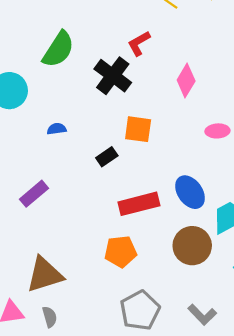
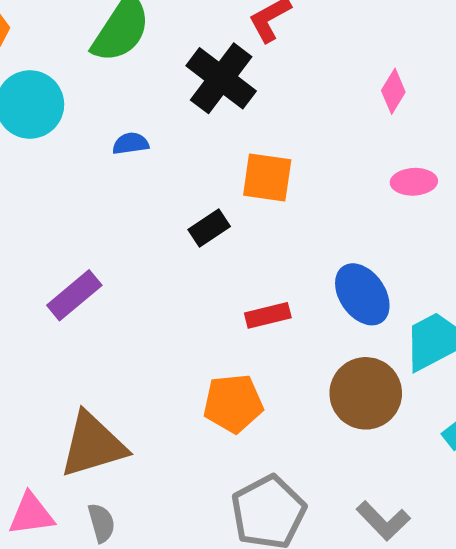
pink diamond: (186, 81) -> (393, 91), moved, size x0.7
blue semicircle: (57, 129) -> (131, 143), moved
red rectangle: (139, 204) -> (268, 315), size x0.6

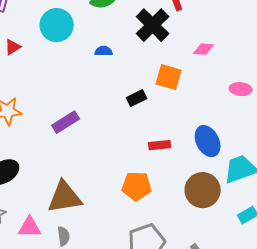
pink diamond: (393, 91) -> (204, 49), moved, turned 55

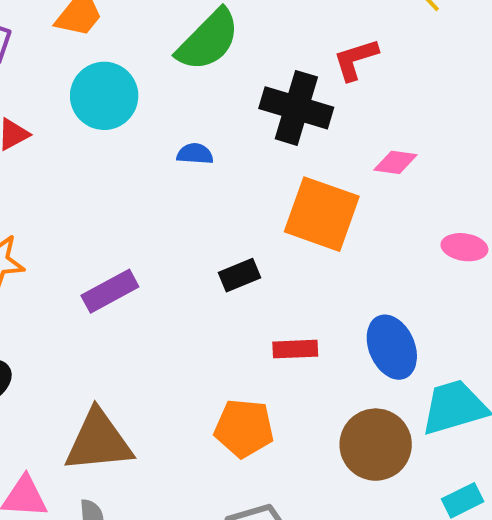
black cross: (153, 25) -> (296, 108), turned -32
orange square: (169, 77) -> (322, 214), size x1.4
black rectangle: (137, 98) -> (240, 275), moved

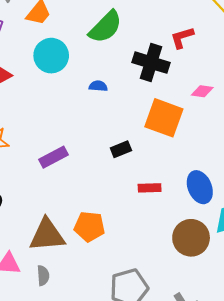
orange pentagon: (244, 428) -> (89, 226), moved

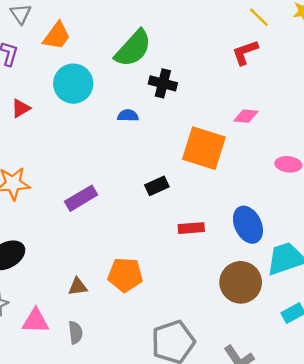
red L-shape: (182, 38) -> (245, 52), moved
black cross: (151, 63) -> (163, 83), moved, size x0.7
brown triangle: (47, 235) -> (78, 287), size x0.5

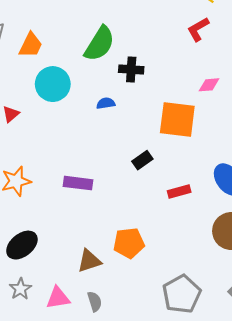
purple rectangle: (81, 198) -> (78, 183), turned 48
brown triangle: (78, 287) -> (89, 261), size x1.4

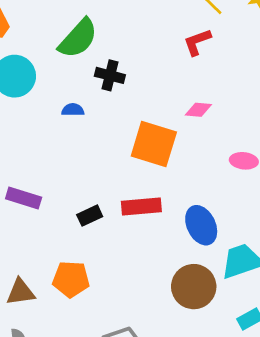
black rectangle: (142, 160) -> (90, 216), moved
red rectangle: (179, 191) -> (141, 207), moved, size x1.4

